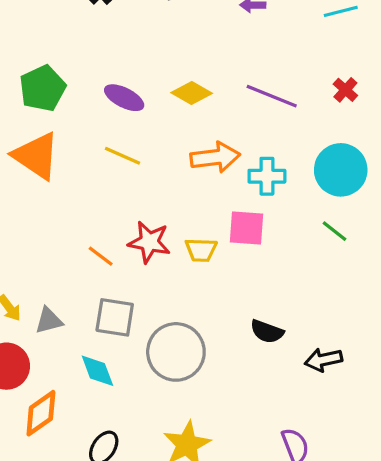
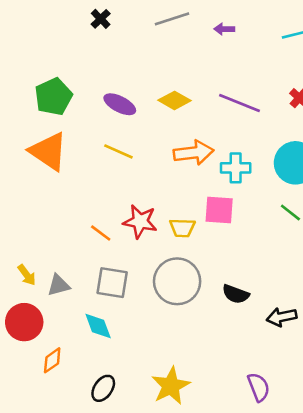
gray circle: (176, 352) -> (177, 281), moved
orange diamond: (41, 413) -> (52, 360), size x0.7

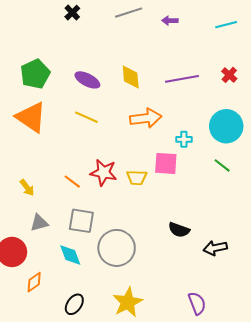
yellow diamond: (175, 100) -> (131, 77), turned 55
purple line: (240, 103) -> (182, 79), turned -32
cyan cross: (236, 168) -> (184, 139), moved, size x0.7
yellow arrow: (27, 275) -> (27, 188), moved
gray circle: (177, 281) -> (117, 248), moved

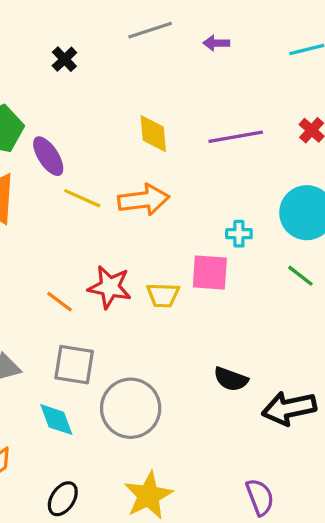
black cross: (72, 13) -> (64, 59), moved
purple ellipse: (87, 80) -> (48, 156), moved, turned 30
orange arrow: (146, 118) -> (144, 200), moved
black arrow: (215, 248) -> (289, 408), size x1.4

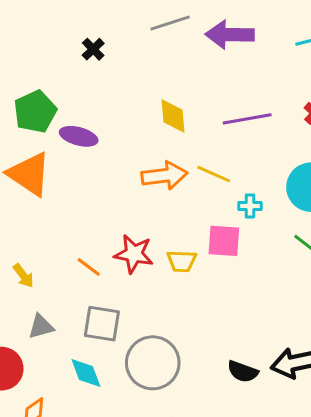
purple arrow: (216, 43) -> (230, 35), size x2.0
purple ellipse: (48, 156) -> (79, 136), turned -42
yellow line: (82, 198) -> (214, 174), moved
black semicircle: (231, 379) -> (243, 372), moved

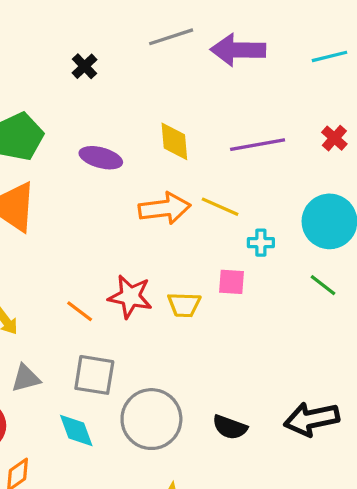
purple ellipse: (79, 136) -> (101, 158), moved
pink square: (224, 241) -> (231, 282), size x0.7
black semicircle: (243, 372) -> (230, 427), moved

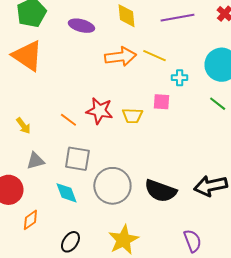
black semicircle: (230, 427) -> (161, 191), size x1.5

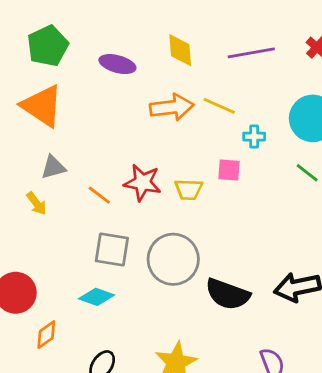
gray triangle: (35, 161) -> (53, 167), moved
gray circle: (112, 186) -> (173, 259), moved
cyan diamond: (66, 193) -> (97, 297), turned -50

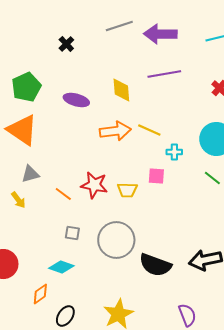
purple line: (251, 53) -> (164, 74), moved
gray square: (112, 250) -> (72, 233), size x0.6
orange diamond: (46, 335) -> (40, 294), moved

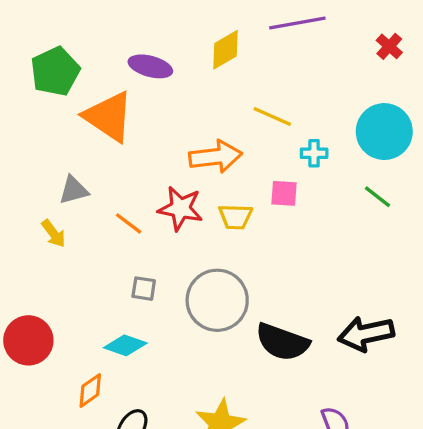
green pentagon: (26, 87) -> (55, 71), moved
yellow diamond: (121, 90) -> (226, 50), turned 65
orange triangle: (22, 130) -> (109, 117), moved
orange arrow: (115, 131) -> (216, 157), moved

